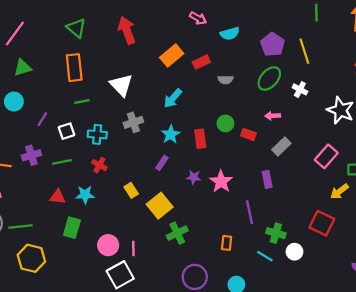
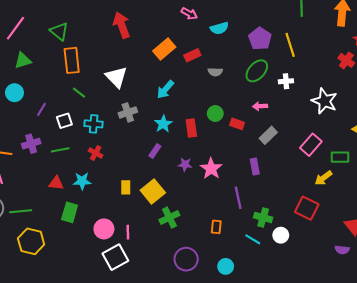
green triangle: (76, 28) -> (59, 31), moved
white cross: (300, 89) -> (286, 81), turned -32
green line: (82, 102) -> (79, 93), turned 48
yellow rectangle: (131, 190) -> (126, 187), moved, turned 32

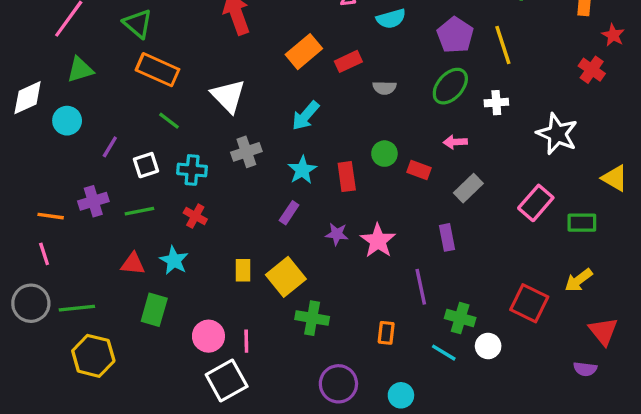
orange rectangle: (72, 60) -> (158, 70), turned -60
yellow arrow: (323, 178) -> (579, 280), moved
cyan star: (82, 181) -> (174, 260), turned 30
green cross: (169, 218) -> (312, 318), turned 36

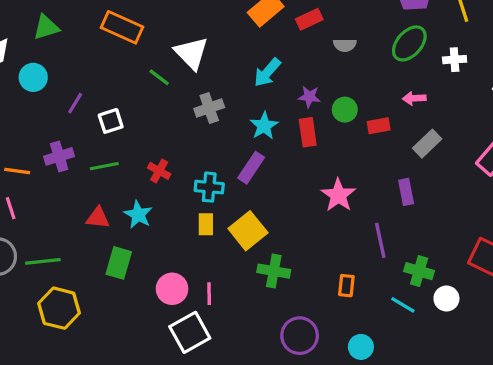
green line: (169, 121) -> (159, 77), moved
cyan cross: (192, 170) -> (209, 187), moved
red rectangle: (419, 170) -> (379, 126), turned -30
purple rectangle: (289, 213) -> (251, 168), size x1.4
purple star: (337, 234) -> (309, 97), moved

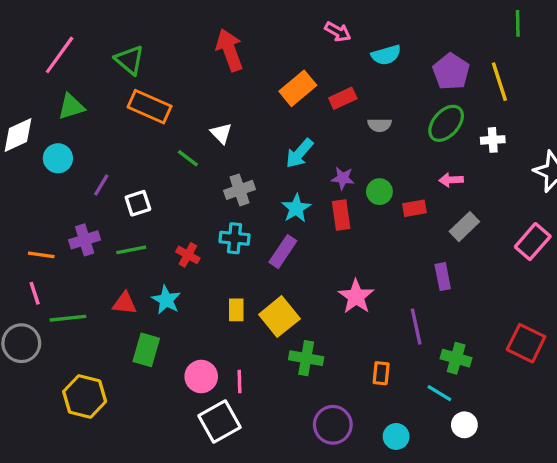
white triangle: (191, 53) -> (221, 133), size x0.6
cyan cross: (209, 187) -> (235, 238), moved
pink star: (338, 195) -> (356, 297), moved
green line: (43, 261) -> (68, 318), moved
white circle: (446, 298) -> (464, 425), moved

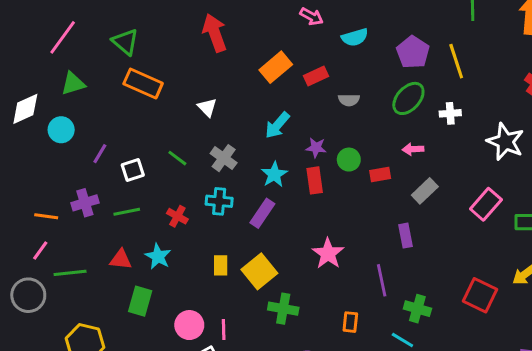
green line: (188, 158) -> (177, 158), moved
gray cross: (240, 190) -> (224, 158), turned -35
pink line: (35, 293) -> (40, 250), turned 54

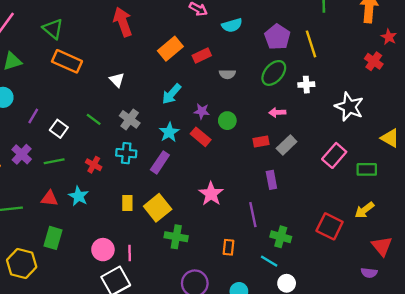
white square: (133, 170) -> (59, 129), turned -36
red rectangle: (380, 174) -> (261, 142), moved
red rectangle: (315, 180) -> (201, 137), turned -42
purple cross: (85, 203) -> (22, 154), turned -30
green rectangle: (140, 301) -> (53, 238), moved

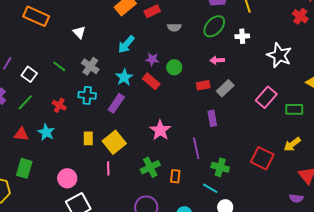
green line: (54, 161) -> (25, 102), turned -36
green cross: (176, 237) -> (150, 167), moved, turned -36
pink line: (130, 253) -> (108, 168), moved

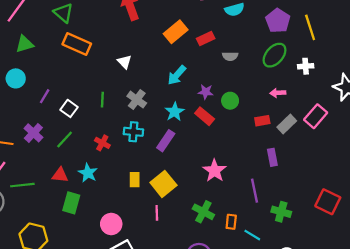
green line: (59, 66) -> (102, 100), turned 56
pink rectangle: (266, 97) -> (316, 116), moved
green cross: (150, 167) -> (203, 212), turned -36
green rectangle: (24, 168) -> (71, 203), moved
cyan line: (210, 188) -> (252, 235), moved

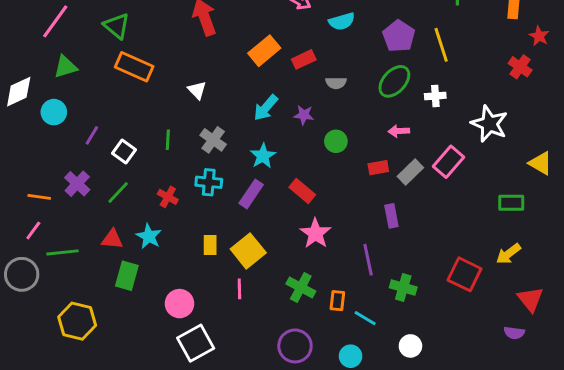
purple star: (206, 92) -> (304, 115), moved
red rectangle: (205, 116) -> (302, 191), moved

